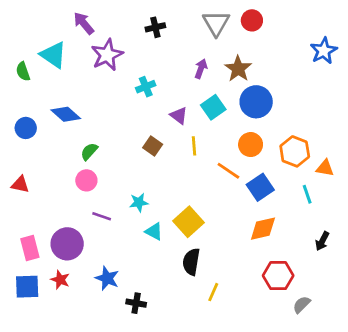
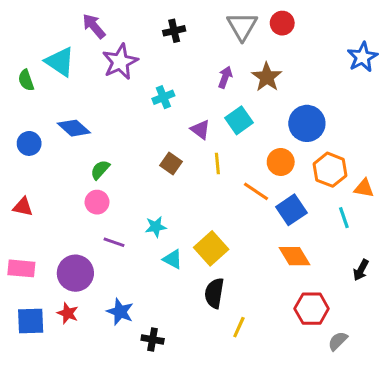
blue circle: (256, 102) -> (307, 123), moved
orange diamond: (263, 229) -> (295, 256), turned 72
pink rectangle: (30, 248) -> (21, 268), moved, turned -70

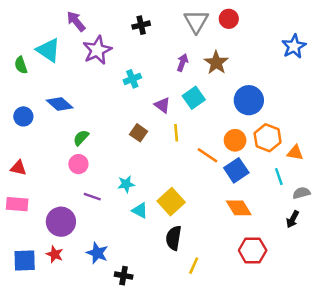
orange circle: (281, 162) -> (235, 140), moved
pink rectangle: (21, 268) -> (17, 204), moved
gray semicircle: (338, 341) -> (301, 193), moved, turned 30

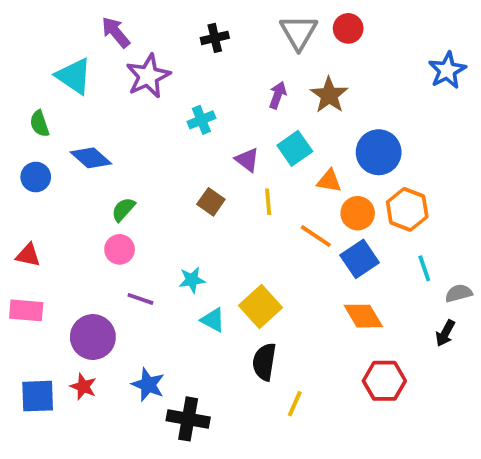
green semicircle: (21, 65) -> (40, 124), moved
orange triangle: (295, 153) -> (329, 181), moved
black cross: (124, 276) -> (188, 419), size x1.5

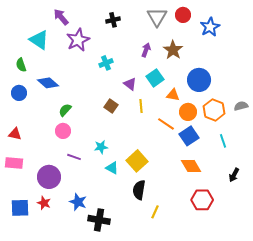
blue star: (447, 70) -> (210, 27), moved
gray semicircle: (459, 293) -> (241, 106), moved

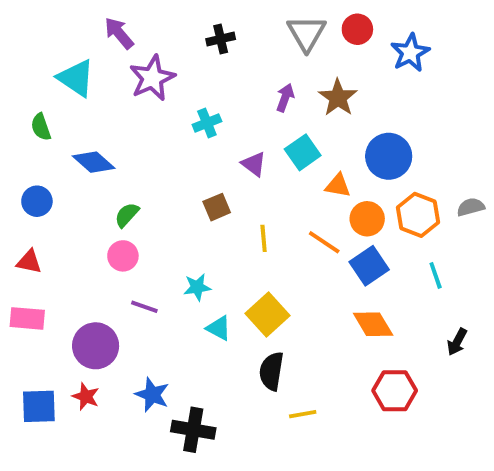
blue circle: (19, 93) -> (37, 201), moved
brown square: (111, 106) -> (217, 207), turned 32
yellow line: (141, 106) -> (264, 238), moved
yellow line: (155, 212) -> (303, 414), turned 56

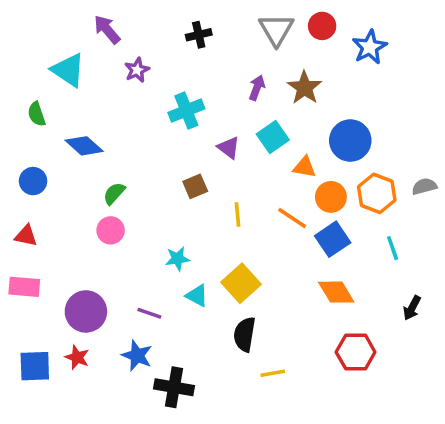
purple star: (152, 78) -> (137, 70), size x0.6
cyan cross: (207, 123) -> (186, 111), size x1.4
purple line: (144, 307) -> (149, 313), moved

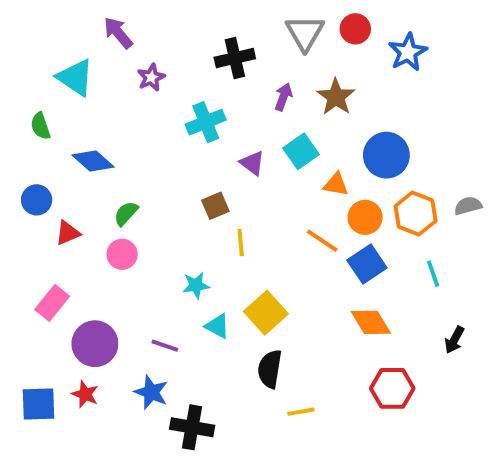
black cross: (199, 35) -> (235, 58), moved, size x1.4
yellow line: (237, 215) -> (241, 243), moved
red triangle: (26, 236) -> (68, 233), moved, turned -35
pink rectangle: (24, 287) -> (52, 303), moved, turned -56

